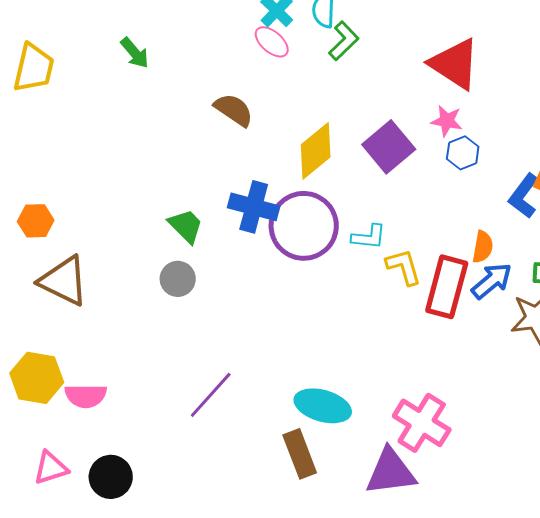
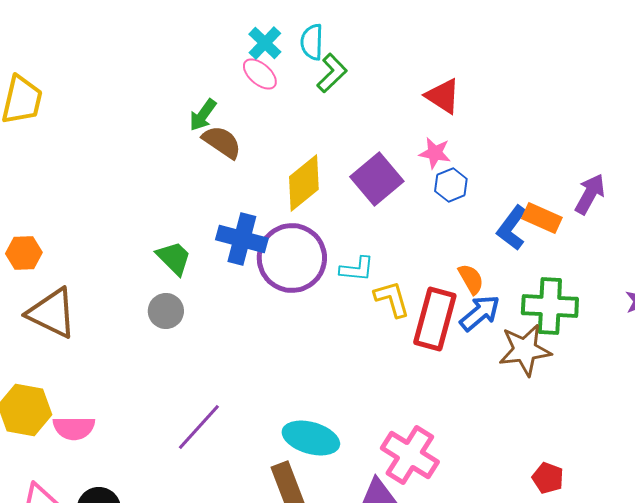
green arrow: (135, 53) -> (203, 115), moved, turned 76
red triangle: (455, 64) -> (443, 96), size x0.7
orange semicircle: (483, 247) -> (471, 279), turned -40

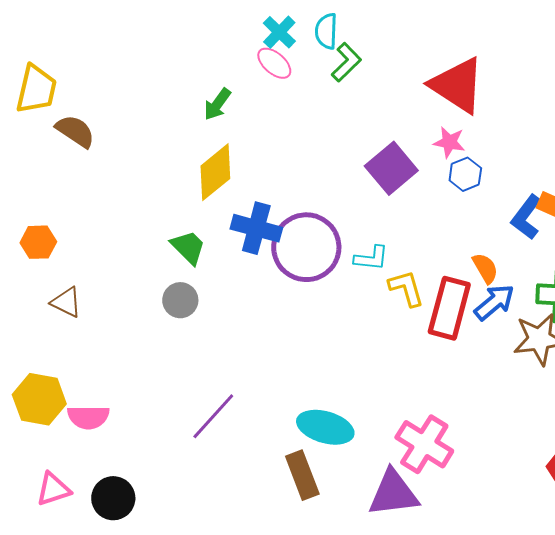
red triangle: (443, 96) -> (457, 85), size x1.6
brown semicircle: (222, 142) -> (75, 131), moved
yellow diamond: (304, 183) -> (215, 172), moved
brown triangle: (52, 313) -> (66, 302), size x0.6

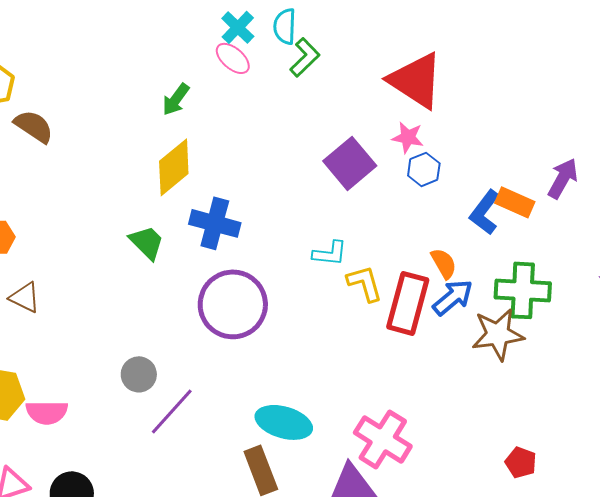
purple circle: (306, 247) -> (233, 304), moved
gray circle: (180, 300) -> (139, 374), moved

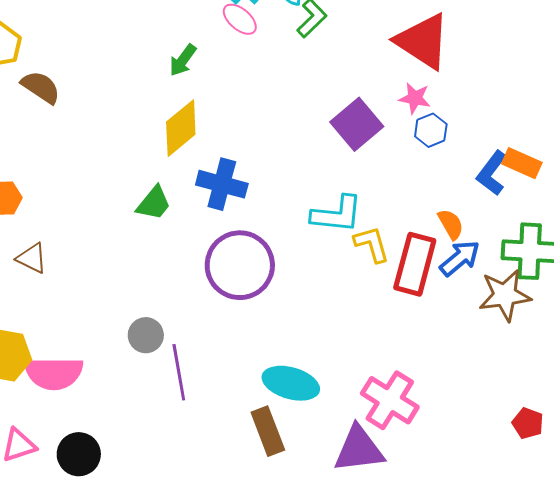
green trapezoid: (147, 242) -> (154, 203), turned 84
cyan L-shape: (330, 253) -> (337, 214), size x1.5
purple line: (172, 411) -> (179, 372), turned -52
pink semicircle: (47, 412) -> (54, 373), size x1.4

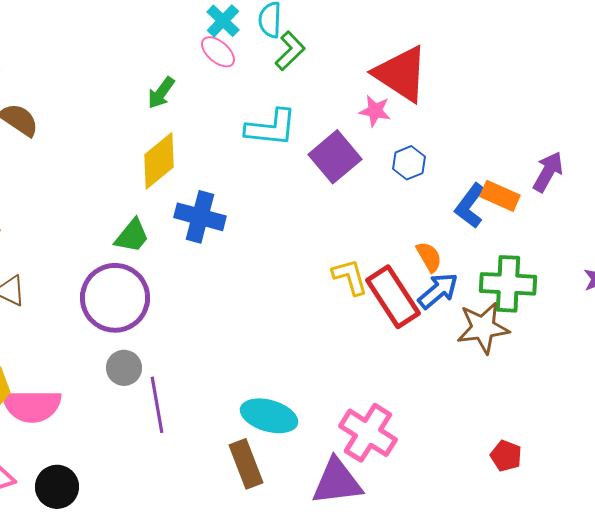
pink star: (415, 98) -> (375, 111), moved
cyan L-shape: (337, 214) -> (271, 128), moved
red rectangle: (415, 264) -> (393, 297), turned -48
purple circle: (240, 265) -> (115, 298), moved

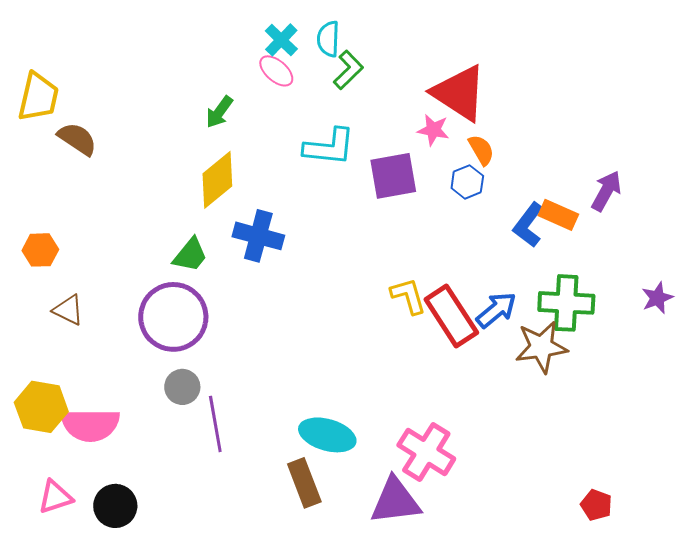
purple square: (335, 157) -> (393, 176), turned 30
orange semicircle: (429, 257) -> (481, 150), moved
red pentagon: (506, 456) -> (596, 505), moved

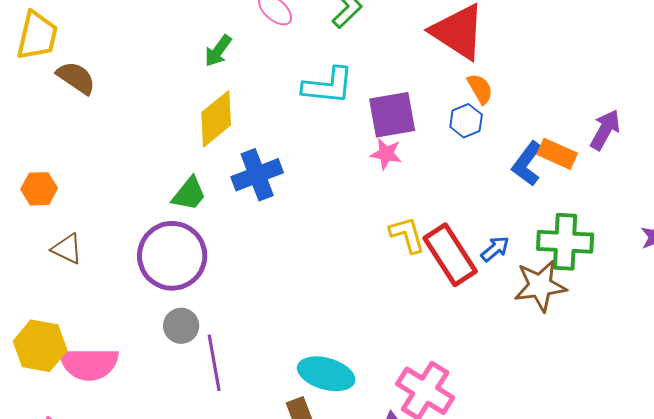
pink star: (433, 130) -> (386, 154), moved
blue cross: (258, 236) -> (257, 175), turned -36
blue arrow: (496, 310) -> (495, 249), size x0.7

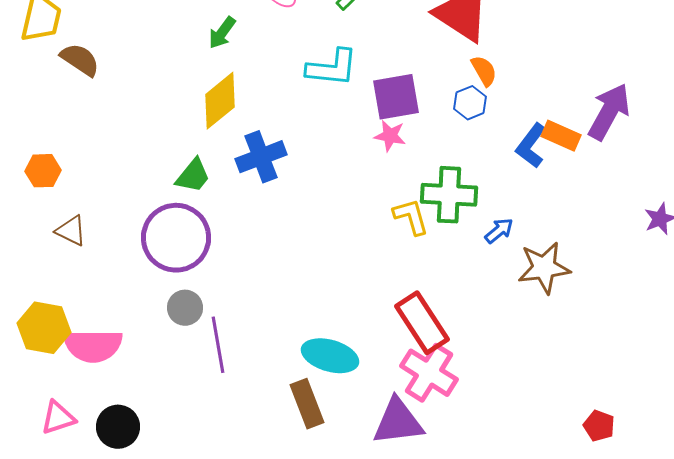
purple arrow: (605, 130) -> (609, 112), size x1.4
green cross: (565, 242) -> (449, 195), moved
red rectangle: (450, 255) -> (422, 323), moved

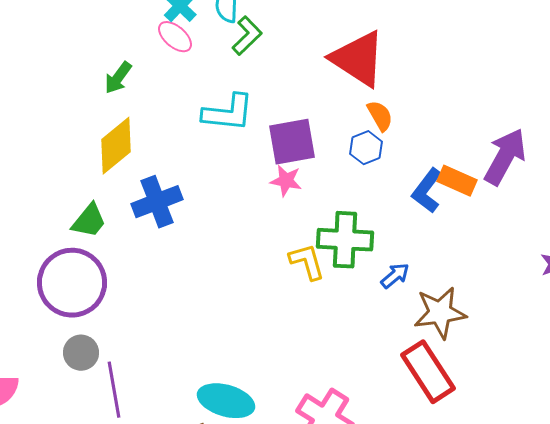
red rectangle: (422, 323) -> (428, 372), moved

